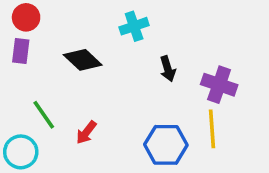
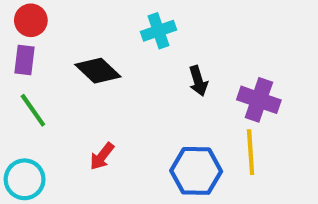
green line: (44, 115) -> (33, 110), moved

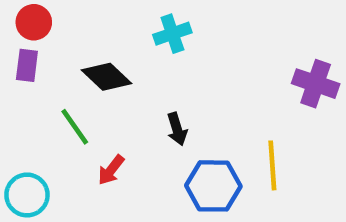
black arrow: (198, 81) -> (177, 129), moved
purple cross: (259, 100) -> (316, 84), moved
green line: (33, 110) -> (75, 127), moved

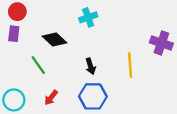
yellow line: (272, 165) -> (130, 65), moved
red arrow: (111, 170) -> (51, 98), moved
blue hexagon: (213, 186) -> (93, 96), moved

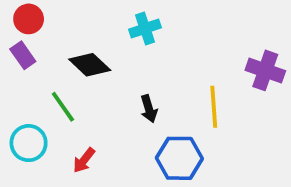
purple rectangle: (14, 34) -> (23, 55), turned -42
blue hexagon: (93, 96) -> (179, 158), moved
cyan circle: (14, 100) -> (29, 143), moved

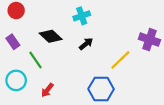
purple rectangle: (23, 55) -> (13, 42), moved
yellow line: (214, 107) -> (120, 60), turned 50
black arrow: (149, 109) -> (86, 44), moved, turned -112

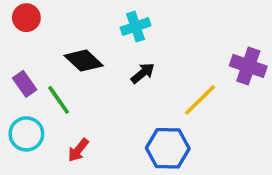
purple rectangle: (13, 42) -> (25, 84), moved

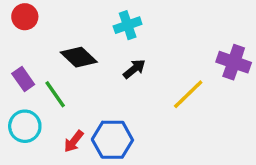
blue hexagon: (168, 148) -> (112, 140), moved

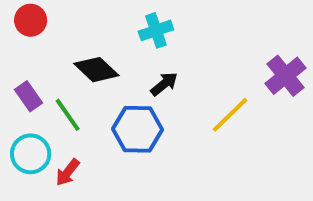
purple cross: (234, 62) -> (286, 76), turned 32
blue hexagon: (112, 140) -> (137, 129), moved
red arrow: (74, 141) -> (68, 172), moved

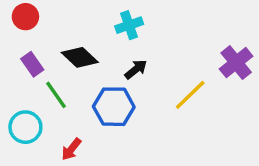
purple rectangle: (29, 96) -> (32, 64), moved
red arrow: (68, 172) -> (71, 149), moved

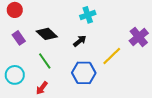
cyan cross: (129, 25) -> (88, 15), moved
green line: (56, 95) -> (45, 61), moved
blue hexagon: (114, 107) -> (84, 73), moved

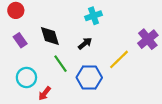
black diamond: (47, 34) -> (50, 36), turned 30
green line: (45, 61) -> (61, 64), moved
cyan circle: (15, 75) -> (26, 77), moved

